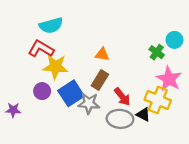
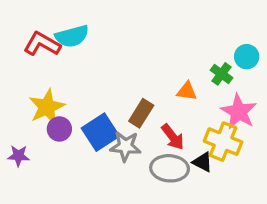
red L-shape: (41, 49) -> (42, 44), moved
orange triangle: (102, 54) -> (187, 91), moved
yellow star: (55, 67) -> (47, 107), moved, turned -30

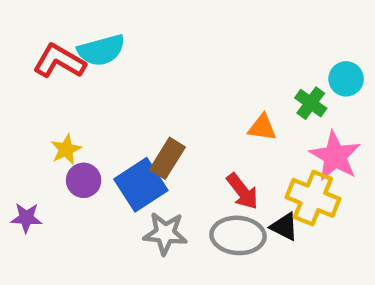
yellow star: (47, 107) -> (66, 149), size x0.6
brown rectangle: (141, 113) -> (167, 158), moved
gray star: (125, 146) -> (165, 233), moved

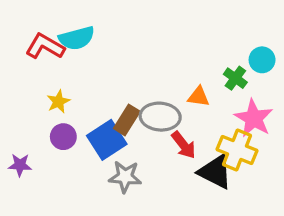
yellow star: (66, 149) -> (58, 102), moved
black triangle: (284, 227) -> (215, 172), size x1.6
gray ellipse: (238, 235) -> (160, 117), moved

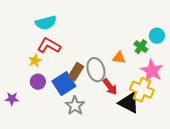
red L-shape: (45, 46) -> (49, 46), moved
gray ellipse: (160, 117) -> (96, 70), turned 70
gray star: (125, 177) -> (75, 106), turned 30

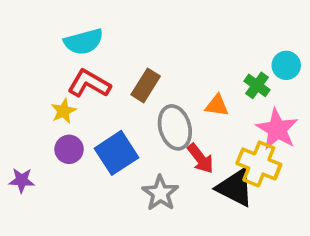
brown rectangle: (76, 72) -> (146, 85), moved
gray star: (75, 106) -> (160, 193), moved

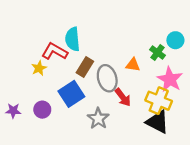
cyan semicircle: (84, 42) -> (73, 39), moved, turned 100
brown rectangle: (146, 85) -> (85, 67), moved
purple circle: (69, 149) -> (42, 110), moved
black triangle: (235, 188) -> (158, 122), moved

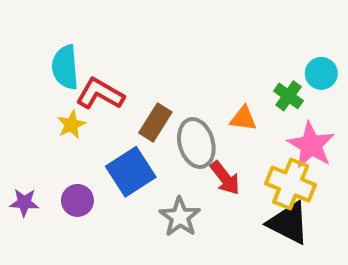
cyan semicircle: (73, 39) -> (65, 67), moved

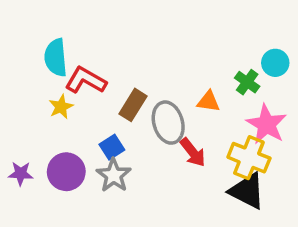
blue square: (131, 172) -> (112, 147), size x0.6
purple circle: (77, 200) -> (66, 172), size x1.4
gray star: (180, 217) -> (114, 175), moved

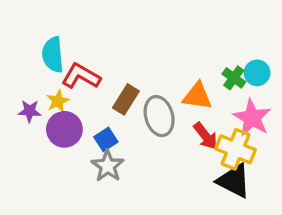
cyan circle: (275, 63) -> (257, 73), moved
orange triangle: (209, 101) -> (197, 96), size x1.4
red arrow: (193, 152) -> (206, 136), moved
purple circle: (66, 172) -> (64, 129), moved
purple star: (21, 173) -> (30, 111), moved

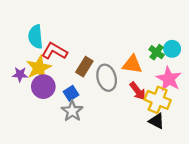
yellow star: (58, 101) -> (39, 68), size x1.6
black triangle: (234, 181) -> (157, 121), size x0.7

